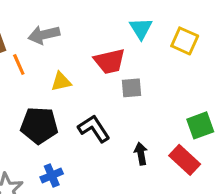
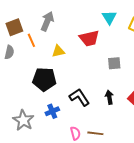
gray arrow: (44, 35) -> (47, 21), turned 126
gray square: (131, 88) -> (114, 63), moved
black L-shape: (94, 129) -> (79, 97), moved

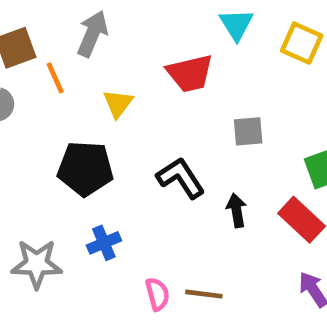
yellow triangle: (58, 51) -> (118, 103), turned -40
black L-shape: (79, 97) -> (181, 178), moved
gray star: (23, 120) -> (37, 264), turned -30

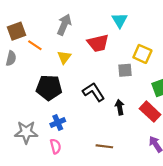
gray arrow: (92, 34) -> (64, 25), moved
yellow square: (302, 43) -> (142, 54), moved
orange line: (55, 78) -> (35, 45), turned -32
pink semicircle: (157, 294) -> (56, 146), moved

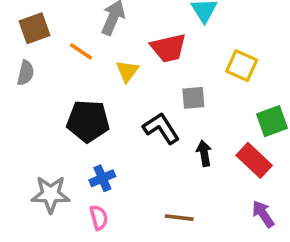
orange line: (35, 45) -> (81, 51), moved
yellow triangle: (64, 57) -> (127, 71), moved
gray square: (125, 70) -> (193, 98), moved

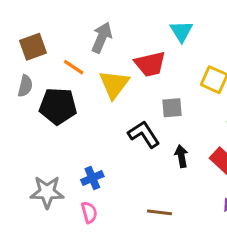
yellow triangle: (127, 71) -> (114, 84), size x1.5
black pentagon: (88, 121) -> (58, 106), moved

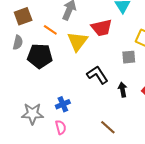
gray square: (172, 108) -> (129, 57), moved
brown line: (159, 212) -> (108, 127), turned 35

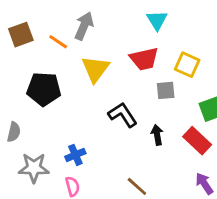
red trapezoid: (102, 28) -> (144, 59), moved
orange line: (50, 30) -> (58, 42), moved
gray semicircle: (18, 42) -> (14, 132), moved

